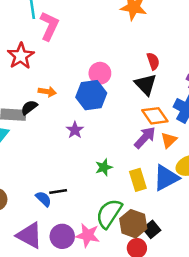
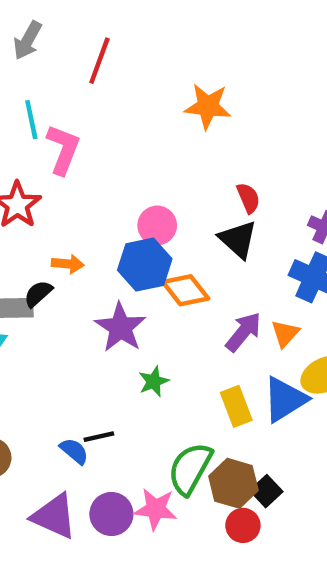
orange diamond: (155, 116) -> (186, 290), moved
purple star: (75, 130) -> (120, 327), size x1.6
green star: (104, 167) -> (154, 381), moved

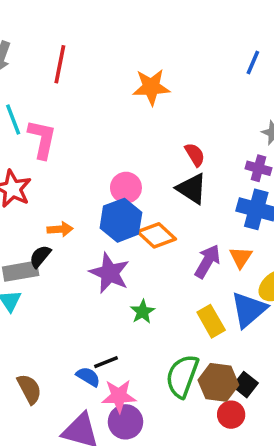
pink star: (156, 509) -> (119, 396), moved

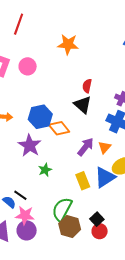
red semicircle: (195, 155) -> (87, 86), turned -144
pink circle: (126, 188) -> (28, 66), moved
black line: (106, 362) -> (20, 195), turned 48
brown hexagon: (218, 382) -> (70, 226), moved
red circle: (231, 415) -> (100, 231), moved

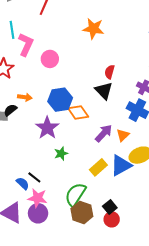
pink circle: (28, 66) -> (50, 59), moved
yellow rectangle: (83, 181) -> (98, 167), turned 66

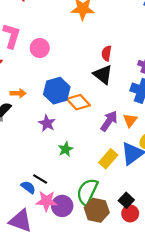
purple star: (47, 128) -> (47, 123), size x0.7
purple circle: (38, 213) -> (62, 206), moved

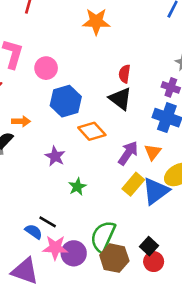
blue hexagon: (57, 91) -> (66, 101), moved
yellow rectangle: (108, 159) -> (133, 184), moved

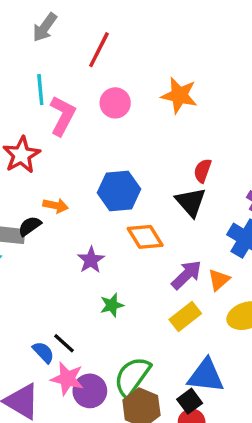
pink circle: (46, 68) -> (115, 103), moved
blue triangle: (156, 191) -> (206, 376), moved, turned 32

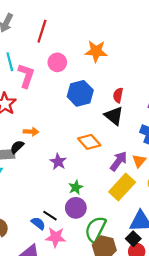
blue hexagon: (119, 191) -> (80, 93), moved
yellow rectangle: (185, 317) -> (122, 187), size x1.4
purple circle: (90, 391) -> (76, 208), moved

